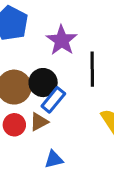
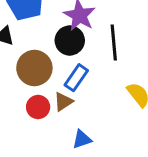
black circle: (43, 83) -> (70, 40), moved

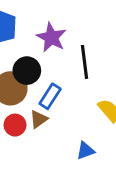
black circle: (70, 40) -> (27, 71), moved
blue triangle: (82, 139) -> (86, 151), moved

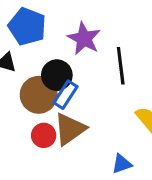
blue rectangle: (50, 96) -> (66, 95), moved
brown triangle: (39, 119) -> (70, 129), size x1.6

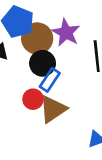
brown circle: (39, 95) -> (37, 38), moved
red circle: (44, 135) -> (33, 99), moved

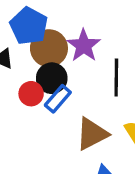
red circle: (33, 99) -> (31, 94), moved
brown triangle: (53, 109) -> (92, 134), moved

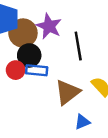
blue rectangle: (58, 99) -> (37, 70), turned 65

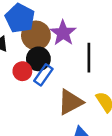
blue rectangle: (37, 70) -> (43, 75), turned -70

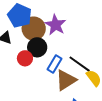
black line: (89, 58) -> (80, 64), moved, turned -50
blue rectangle: (43, 75) -> (55, 64), moved

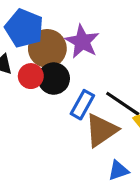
red circle: (25, 58) -> (31, 76), moved

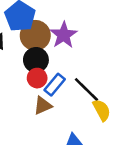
red circle: (31, 76) -> (37, 78), moved
brown triangle: (101, 130) -> (43, 106), moved, size x0.7

